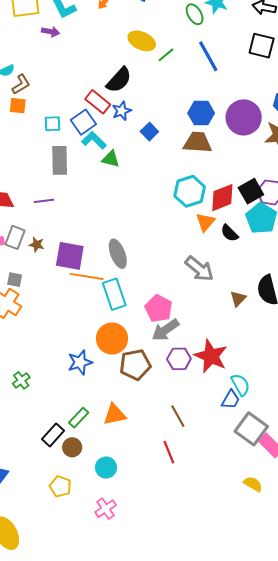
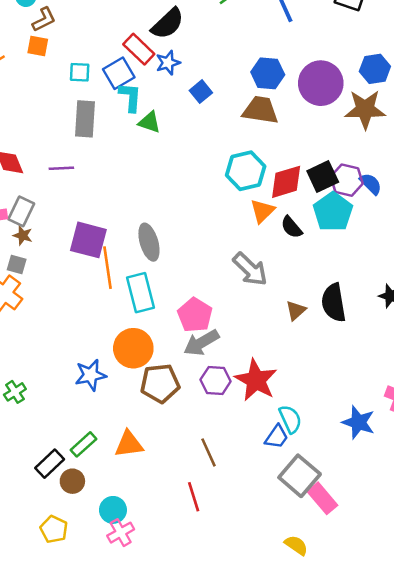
cyan L-shape: (94, 140) -> (130, 97), turned 45
brown star: (37, 245) -> (23, 235), moved
orange line: (87, 276) -> (108, 268), turned 68
pink cross: (106, 509) -> (121, 533), moved

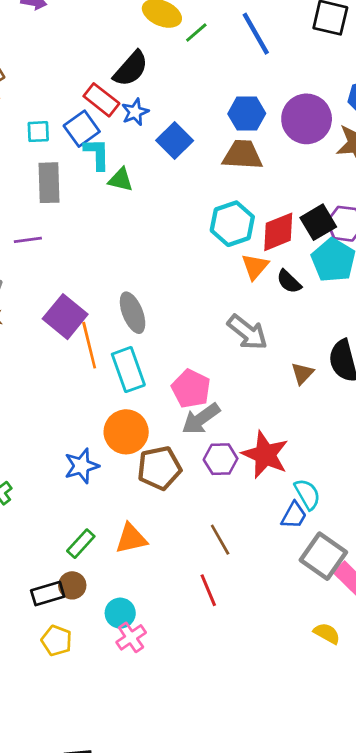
blue square: (201, 92) -> (175, 141), size x1.4
purple square: (88, 240) -> (65, 317), turned 30
black rectangle: (50, 464) -> (48, 594), moved, turned 32

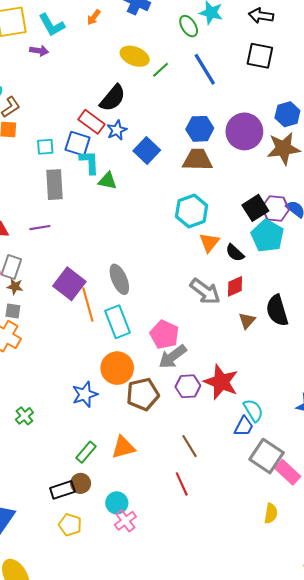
blue square: (82, 129) -> (78, 144), turned -35
red diamond: (278, 232) -> (235, 286), moved, size x0.7
yellow semicircle: (327, 633) -> (271, 513), turned 72

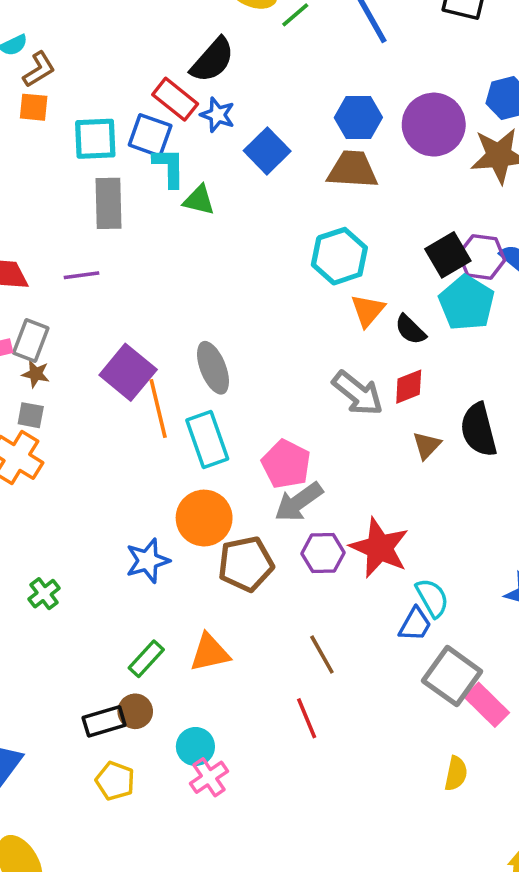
blue star: (117, 130) -> (218, 115), turned -30
cyan square: (45, 147) -> (95, 139), size x1.5

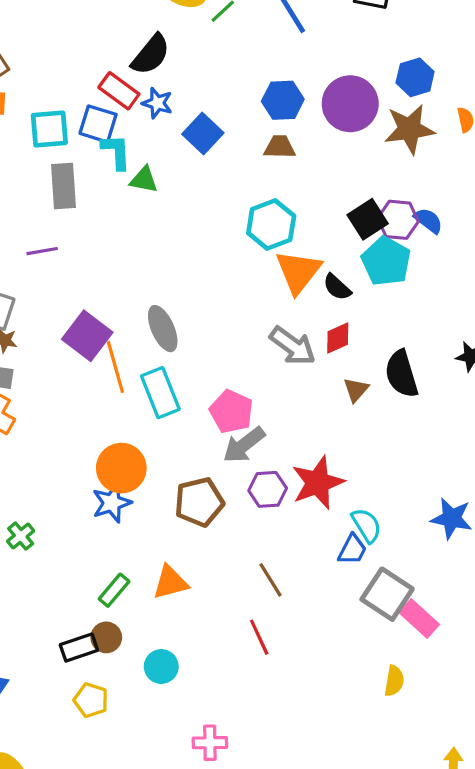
brown trapezoid: (353, 170) -> (280, 147), size x0.7
orange triangle: (368, 310) -> (298, 272), size x1.5
orange circle: (204, 518) -> (121, 468), moved
red star: (379, 548) -> (318, 483), turned 30
pink cross: (209, 777) -> (210, 743), moved, turned 36

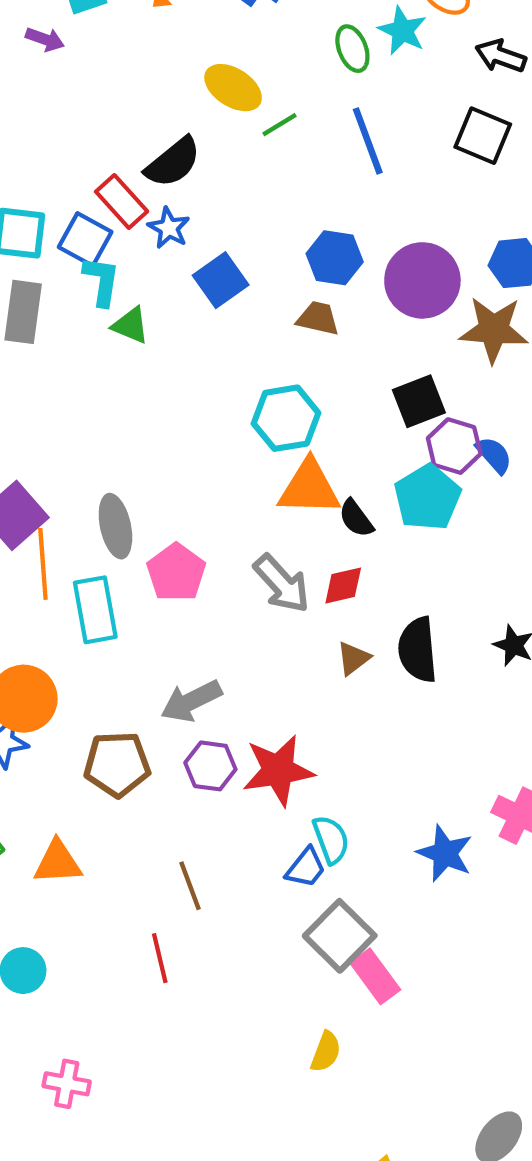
black square: (368, 219) -> (419, 401), moved
orange triangle: (298, 272) -> (309, 488), turned 42
pink pentagon: (231, 412) -> (176, 573), moved

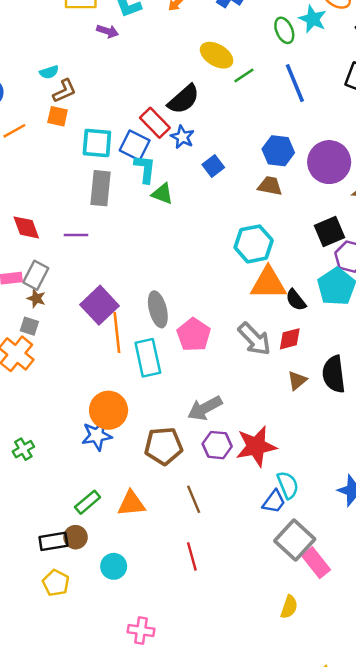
blue square: (221, 280) -> (213, 166), size x0.7
brown line: (190, 886) -> (194, 499), moved

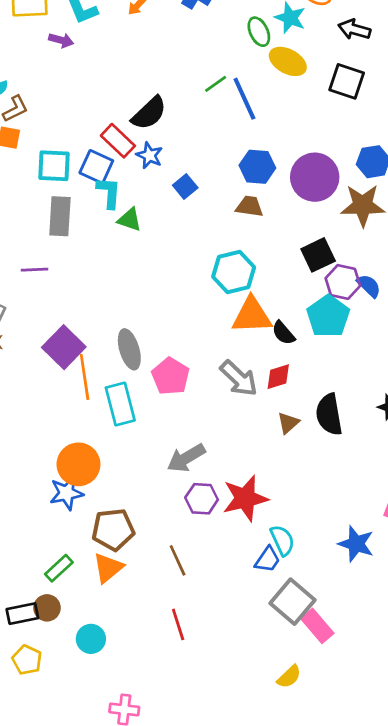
yellow ellipse: (217, 55) -> (288, 61), moved
blue line: (295, 83) -> (244, 99), moved
brown pentagon: (164, 446) -> (113, 530), moved
orange triangle: (131, 503) -> (108, 568), turned -32
yellow semicircle: (289, 607) -> (289, 677), turned 30

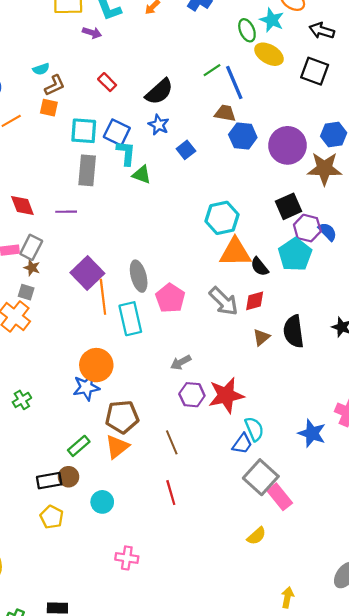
red rectangle: (118, 141) -> (107, 82), moved, size x0.7
brown trapezoid: (249, 206) -> (225, 113), moved
gray arrow: (186, 458) -> (181, 362), size x0.7

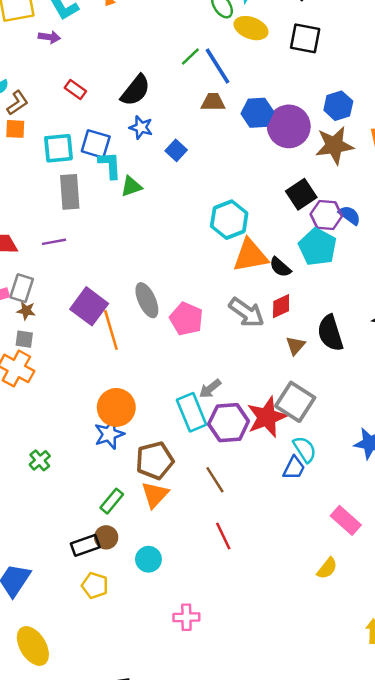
blue hexagon: (243, 136) -> (257, 113), moved
green triangle: (142, 175) -> (131, 186), turned -30
cyan rectangle: (130, 319) -> (192, 412), moved
purple hexagon: (192, 395) -> (229, 423), size x1.4
gray square: (261, 477) -> (295, 402), moved

